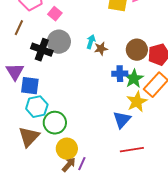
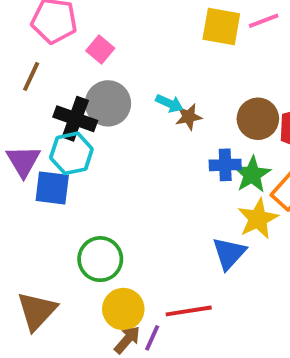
cyan arrow: (91, 42) -> (169, 103), turned 96
cyan hexagon: (37, 107) -> (71, 153), moved
brown triangle: (29, 137) -> (37, 311), moved
red line: (132, 150) -> (189, 311), moved

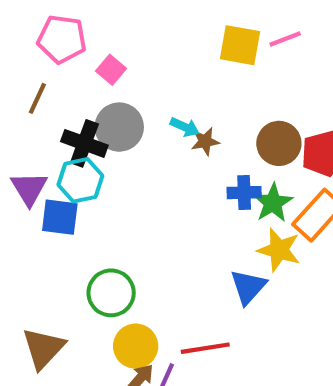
yellow star: (258, 219) -> (279, 250), turned -30

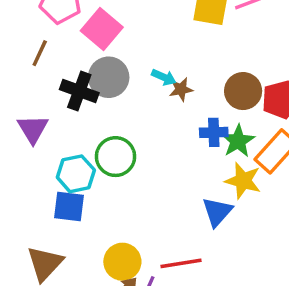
pink square: (111, 70) -> (102, 29), size x1.6
cyan hexagon: (80, 180) -> (76, 174), moved
blue square: (60, 217) -> (69, 207), moved
green circle: (111, 293) -> (116, 157), moved

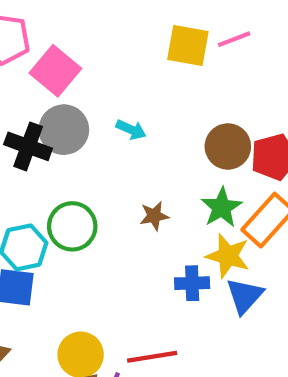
brown star: (181, 89) -> (154, 216), moved
blue cross: (214, 132) -> (192, 283), moved
blue triangle: (217, 212) -> (245, 296), moved

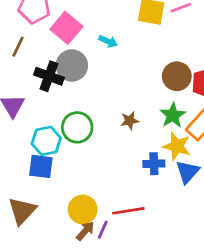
cyan arrow: (131, 130) -> (108, 41), moved

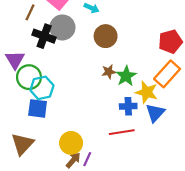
brown line: (18, 47) -> (30, 12), moved
brown circle: (177, 76) -> (106, 36), moved
green star: (173, 115) -> (126, 76), moved
green circle: (77, 127) -> (29, 77), moved
red line: (128, 211) -> (122, 132), moved

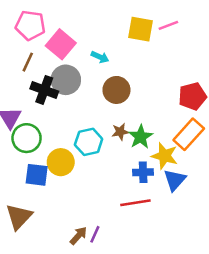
cyan hexagon: (42, 88) -> (89, 142), moved
yellow circle: (71, 143) -> (61, 162), moved

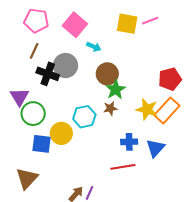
pink square: (61, 44) -> (75, 25), moved
green star: (141, 137) -> (116, 90), moved
yellow star: (165, 156) -> (147, 109), moved

